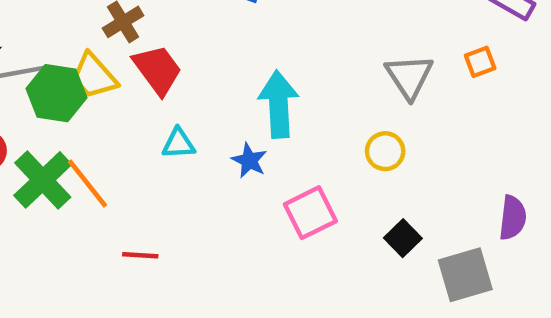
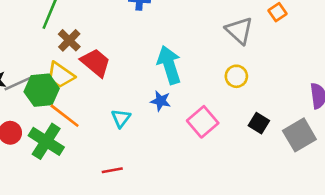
cyan triangle: (179, 144) -> (121, 118), moved, turned -36
orange line: (87, 184) -> (65, 116), moved

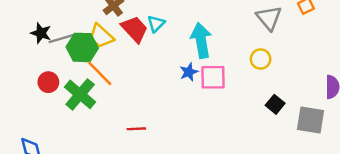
blue star: (161, 101) -> (189, 72), turned 30
cyan triangle: (121, 118) -> (156, 24), moved
pink square: (203, 122) -> (213, 77), moved, turned 32
gray square: (299, 135) -> (310, 120), turned 32

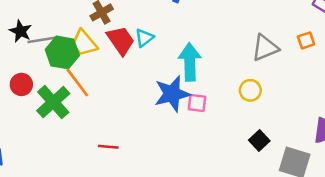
gray triangle: (269, 18) -> (265, 48), turned 40
blue star: (189, 72) -> (172, 94), size x1.8
pink square: (213, 77) -> (197, 103), size x0.7

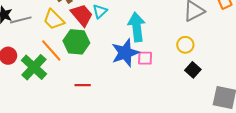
green hexagon: (62, 52) -> (76, 42), moved
black square: (259, 141) -> (193, 70), moved
red line: (108, 147) -> (83, 85), moved

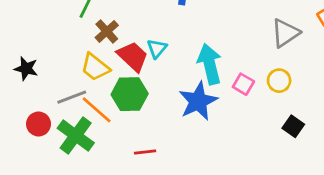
gray line: (21, 20) -> (72, 97), moved
pink square: (145, 58) -> (243, 84), moved, turned 35
black square: (193, 70) -> (293, 126), moved

